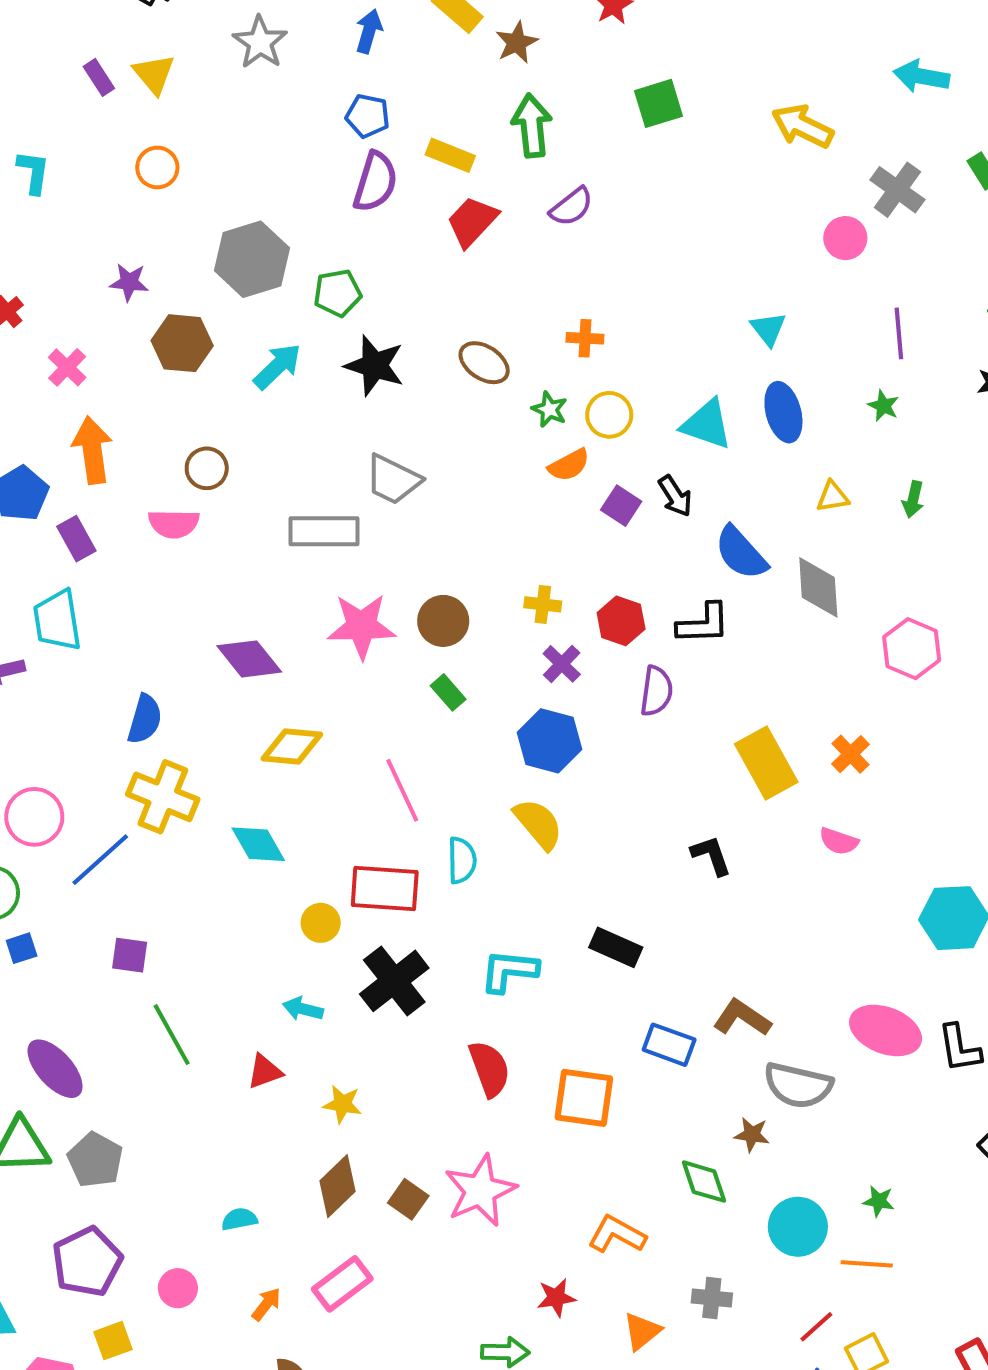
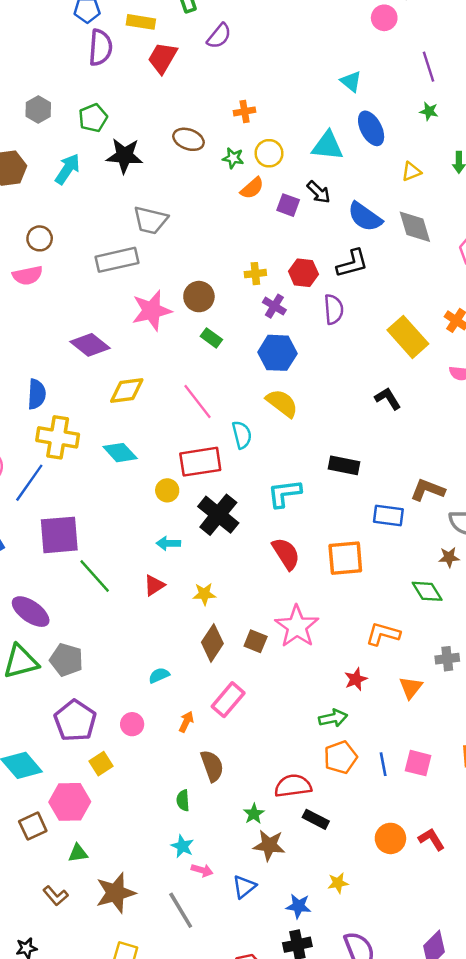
gray hexagon: (252, 259) -> (38, 110), size x0.6
purple square: (130, 955) -> (59, 535), size x1.8

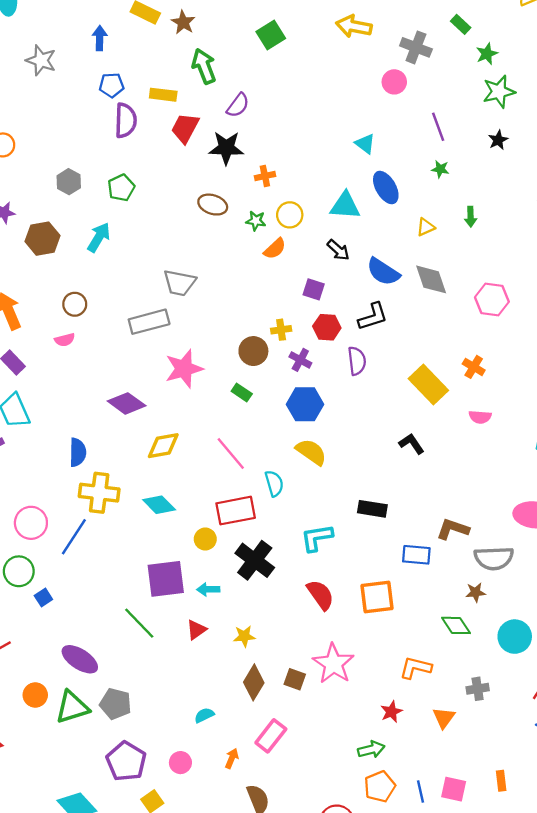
black star: (124, 156) -> (226, 148), moved
purple square: (288, 205) -> (314, 289), moved
pink semicircle: (28, 275) -> (65, 340), size x0.7
brown circle: (199, 297) -> (253, 351), moved
purple square: (59, 535) -> (166, 579), moved

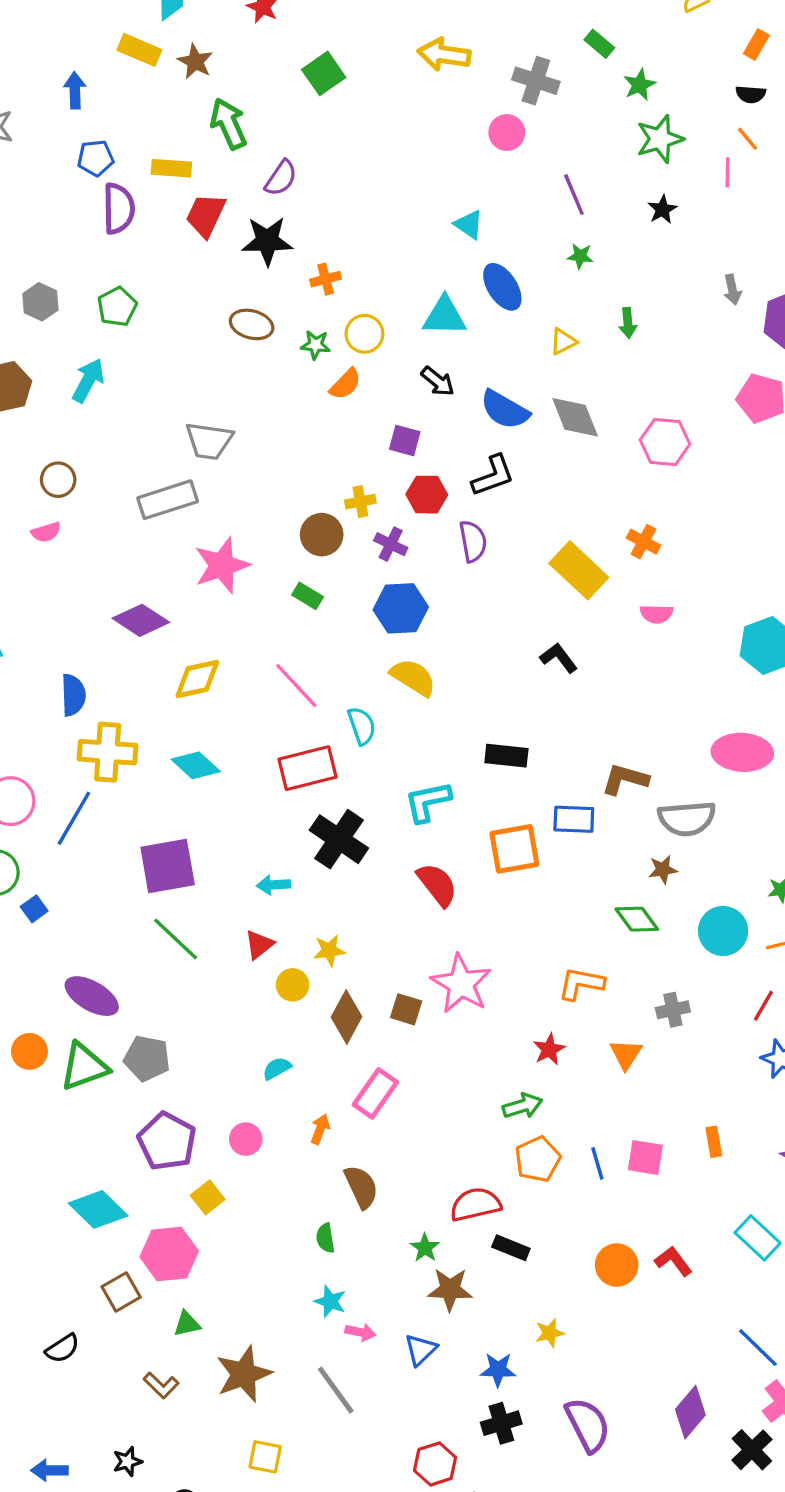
yellow circle: (205, 539) -> (293, 985), moved
purple square: (166, 579) -> (168, 866), moved
orange square: (377, 597) -> (514, 849), moved

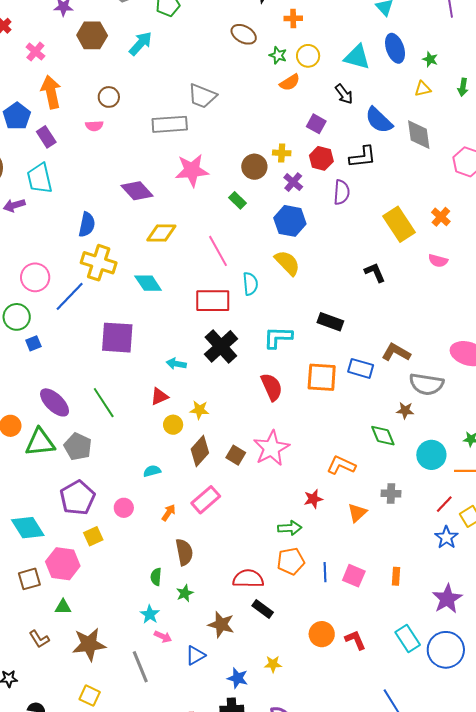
green star: (580, 256) -> (430, 59), moved
green line: (176, 939) -> (104, 403), moved
green star: (425, 1248) -> (185, 593), moved

